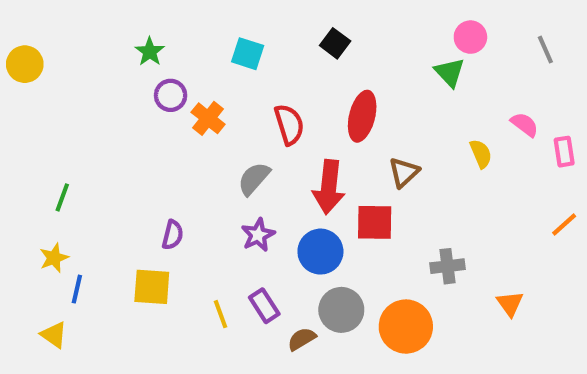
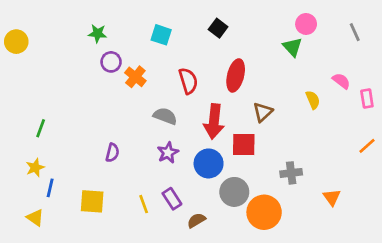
green star: (150, 52) -> (97, 33), turned -30
gray semicircle: (254, 179) -> (165, 116), turned 70
yellow square: (152, 287) -> (92, 201), moved
gray circle: (341, 310) -> (234, 192), moved

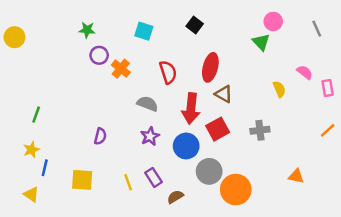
brown triangle: (263, 112) -> (224, 94), moved, turned -48
red square: (244, 145) -> (218, 129), turned -30
gray cross: (291, 173) -> (260, 130), moved
orange triangle: (332, 197) -> (296, 176), turned -42

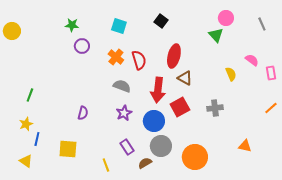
orange cross: (121, 69) -> (116, 57), moved
gray circle: (209, 171) -> (161, 146), moved
yellow line: (128, 182) -> (106, 165), moved

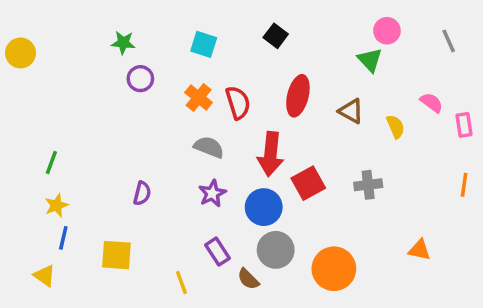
brown triangle: (185, 78) -> (351, 111), moved
orange line: (271, 108) -> (464, 185), turned -40
yellow star: (26, 124) -> (56, 205), moved
brown semicircle: (145, 163) -> (248, 279), turned -104

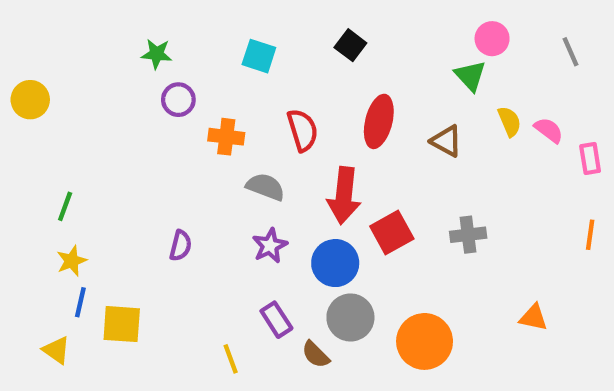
yellow circle: (21, 53) -> (30, 100), moved
orange cross: (199, 97) -> (226, 137), moved, turned -32
yellow semicircle: (396, 127) -> (509, 121), moved
yellow square: (116, 255) -> (122, 324), moved

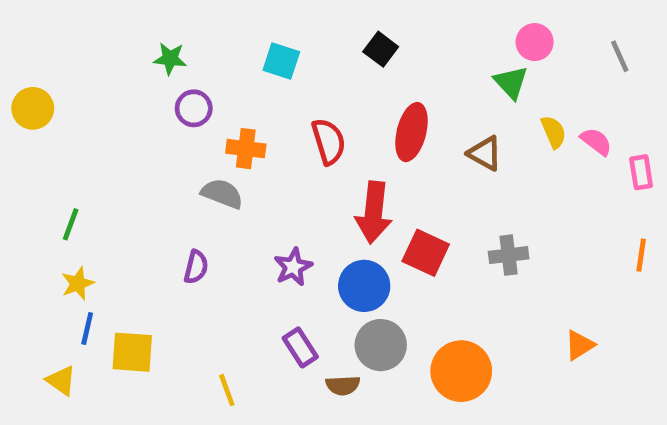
gray semicircle: (265, 187) -> (222, 194), moved
red square: (392, 233) -> (426, 253), turned -36
orange triangle: (533, 317) -> (580, 345), turned -44
brown semicircle: (316, 355) -> (343, 385), turned -48
yellow line: (231, 359) -> (227, 390), moved

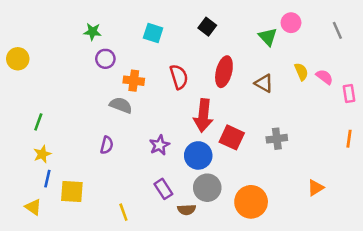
green triangle: (511, 82) -> (268, 37), moved

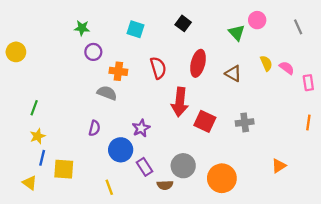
blue circle: (198, 155) -> (121, 150), moved

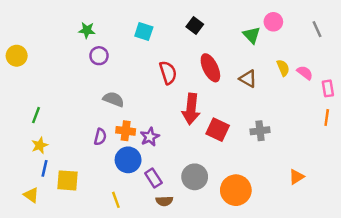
red ellipse: (198, 63) -> (210, 68), turned -40
orange cross: (118, 71) -> (126, 131), moved
orange line: (308, 122) -> (327, 117), moved
brown semicircle: (165, 185) -> (164, 201), moved

